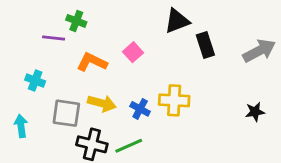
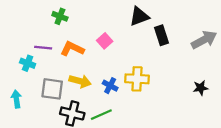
purple line: (54, 38) -> (43, 48), moved

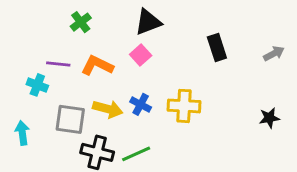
green cross: (60, 16) -> (81, 22), turned 32
black triangle: (139, 16) -> (148, 22), moved
gray arrow: (204, 40) -> (274, 54), size x0.6
blue cross: (110, 86) -> (141, 104), moved

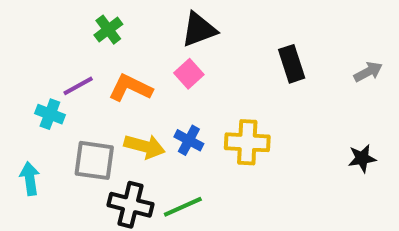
purple line: (58, 64) -> (78, 86), turned -35

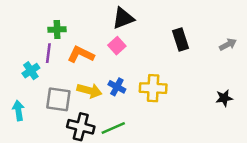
green cross: (108, 30) -> (57, 30), moved, turned 35
purple line: (78, 86) -> (48, 53), turned -54
cyan cross: (50, 114) -> (31, 71), turned 35

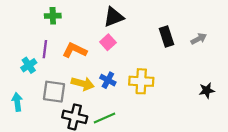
green cross: (57, 30) -> (53, 16), moved
gray arrow: (228, 44) -> (199, 39), moved

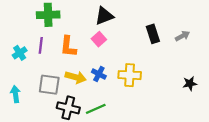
green cross: (53, 16) -> (48, 15), size x1.5
orange L-shape: (75, 50) -> (68, 47), turned -110
cyan cross: (29, 65) -> (20, 53), moved

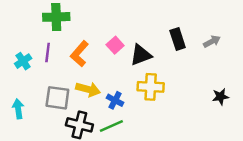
black triangle: (104, 16) -> (141, 55), moved
orange L-shape: (68, 47) -> (79, 54), turned 35
blue cross: (99, 74) -> (115, 100), moved

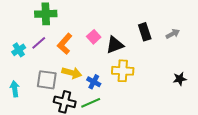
purple line: (48, 52) -> (39, 43), turned 42

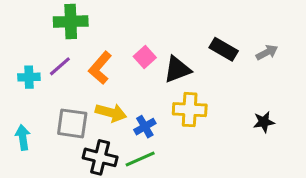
black rectangle: (145, 32) -> (224, 49), turned -42
cyan cross: (19, 50) -> (29, 77), turned 32
black star: (180, 79) -> (264, 122), moved
blue cross: (94, 82) -> (145, 127), turned 32

